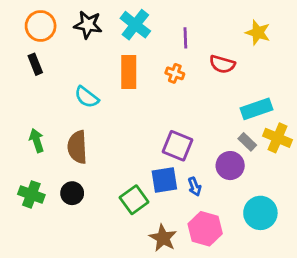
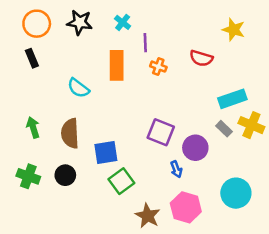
cyan cross: (135, 25) -> (123, 22), size x0.6
purple line: (185, 38) -> (145, 43), moved
purple circle: (230, 166) -> (195, 148), moved
blue square: (164, 180) -> (106, 152), moved

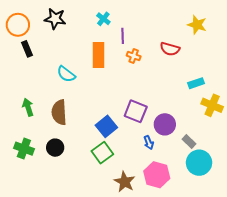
black star: (80, 22) -> (55, 19), moved
orange circle: (37, 24) -> (18, 25), moved
cyan rectangle: (232, 99) -> (196, 83), size x0.7
gray rectangle: (224, 129) -> (189, 142), moved
blue square: (106, 152) -> (106, 126), moved, turned -30

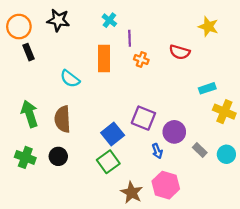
green arrow: (28, 107) -> (30, 114), size x1.4
cyan circle: (199, 163) -> (226, 154), moved, size x0.7

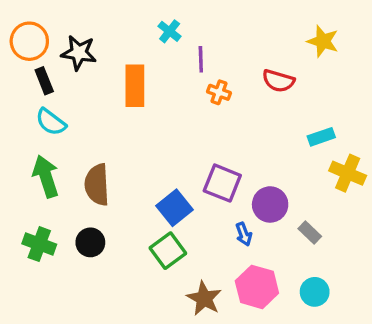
black star: (58, 20) -> (79, 53), moved
orange rectangle: (104, 58) -> (135, 86), moved
cyan semicircle: (70, 79) -> (51, 122), moved
cyan circle: (226, 154) -> (315, 292), moved

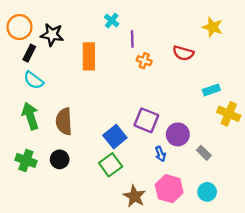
black rectangle: (44, 81) -> (29, 53), turned 49

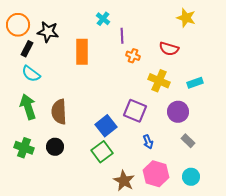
yellow star: (213, 27) -> (186, 18), moved
yellow cross: (229, 114) -> (159, 81), moved
purple circle: (178, 134) -> (178, 112), moved

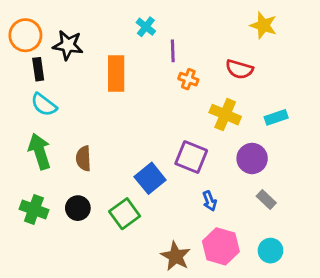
black rectangle: (27, 49) -> (38, 69), turned -35
brown semicircle: (59, 112) -> (84, 158), size x0.7
green square: (102, 152) -> (125, 214), moved

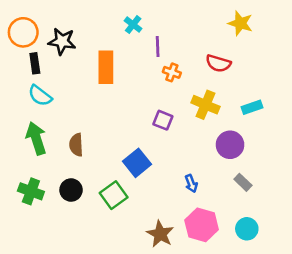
purple square: (191, 157) -> (163, 120), moved, size x0.7

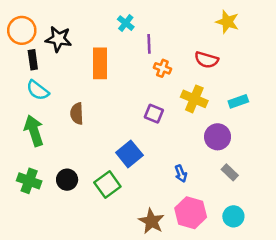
brown semicircle: (76, 145) -> (77, 114), moved

